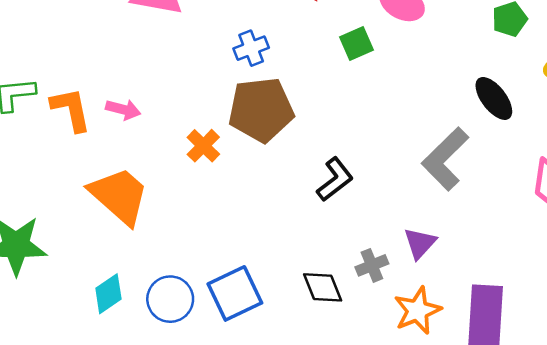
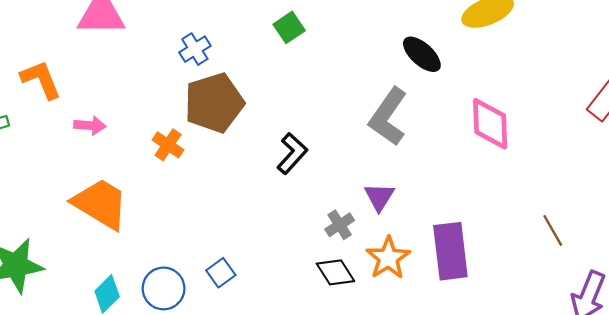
orange L-shape: (71, 109) -> (41, 80), moved
black diamond: (323, 287) -> (335, 272), moved
blue square: (235, 293) -> (221, 273), size x0.6

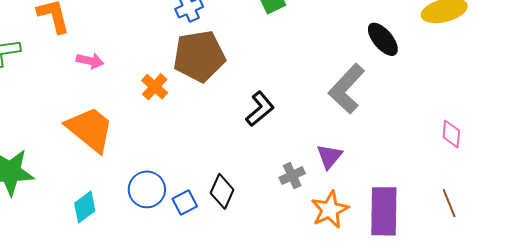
pink diamond: (490, 124) -> (451, 134), moved, size x0.6
brown line: (553, 230) -> (449, 203), moved
black diamond: (335, 272) -> (222, 191), moved, turned 48
blue circle: (164, 288) -> (147, 189), moved

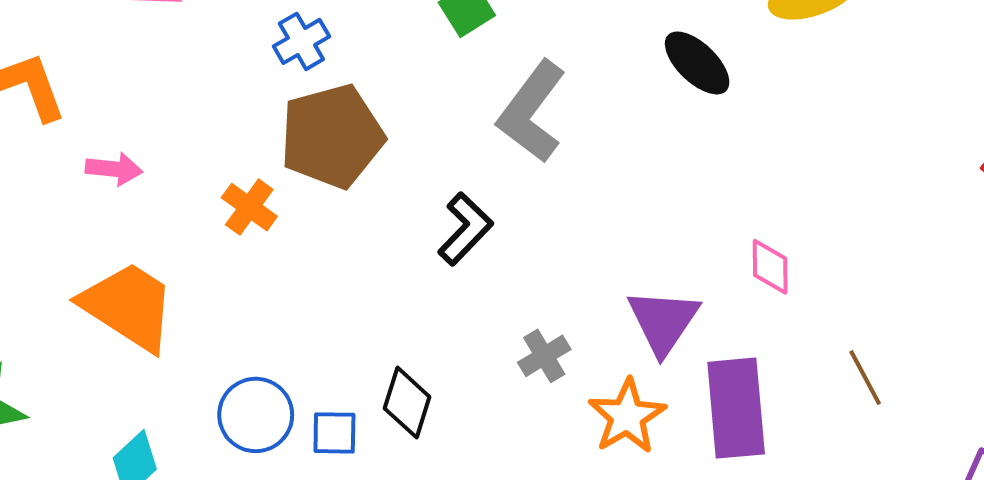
gray L-shape: (347, 89) -> (532, 112), moved
pink diamond: (451, 134) -> (770, 267), moved
purple triangle: (329, 156) -> (663, 321), moved, size x1.4
blue square: (185, 202) -> (334, 433), turned 35

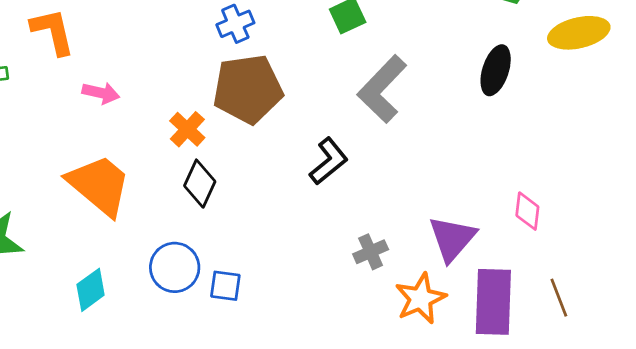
black ellipse: (697, 63) -> (496, 70), turned 57
brown line: (865, 378) -> (559, 298), moved
black diamond: (407, 403) -> (200, 184), moved

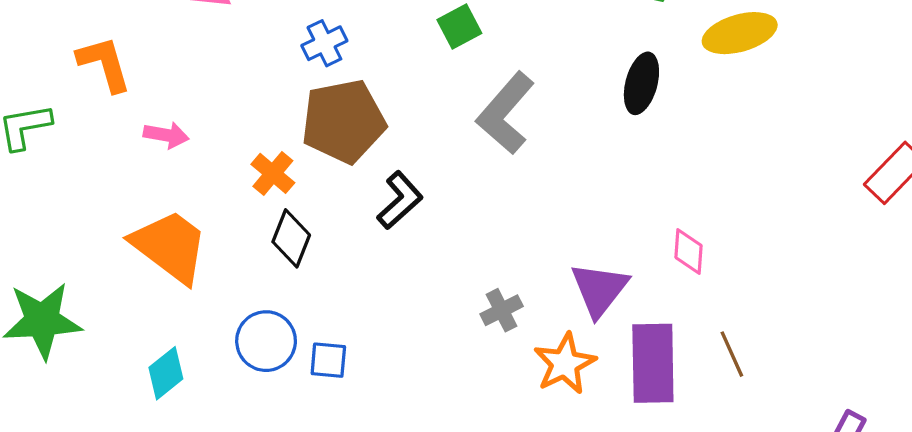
black L-shape: (329, 161) -> (400, 200), moved

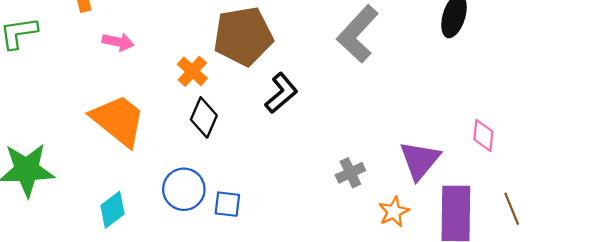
orange star: (565, 364) -> (394, 212), size x0.7

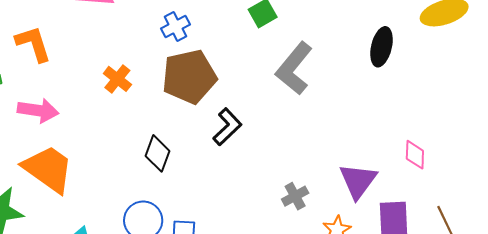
pink arrow: (118, 42) -> (38, 110), moved, size x1.4
orange cross: (192, 71) -> (117, 79), moved
orange trapezoid: (118, 120) -> (48, 169), moved

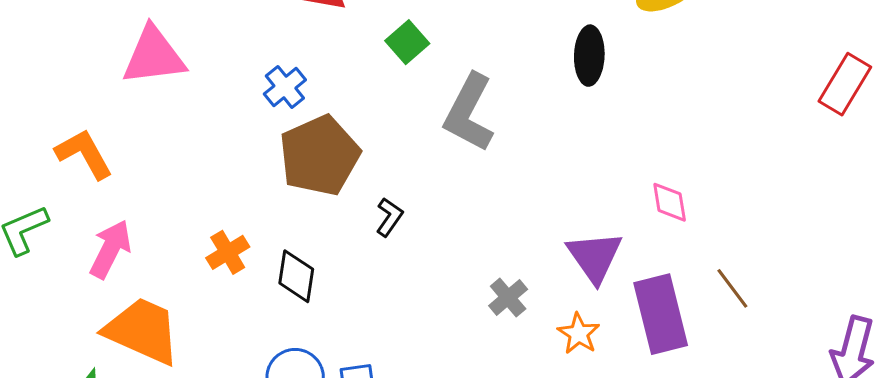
orange cross: (117, 79) -> (228, 252), moved, turned 32
pink arrow: (38, 110) -> (110, 249), turned -60
black L-shape: (227, 127) -> (389, 217), size x0.7

